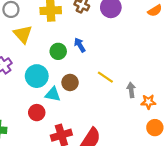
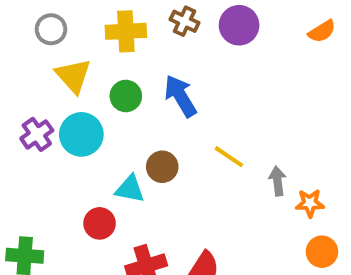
blue arrow: (80, 45) -> (180, 96), size x1.5
green circle: (58, 51) -> (126, 96), moved
cyan circle: (37, 76) -> (81, 134), moved

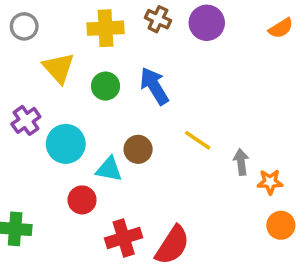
gray circle: (51, 29) -> (24, 26), moved
cyan circle: (81, 134) -> (66, 144), moved

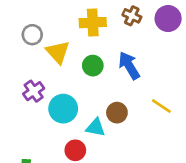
gray circle: (24, 26) -> (32, 35), moved

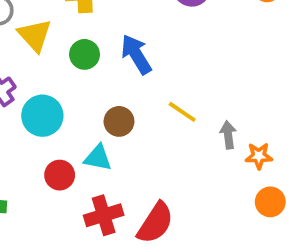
cyan triangle: (95, 127) -> (98, 158), moved

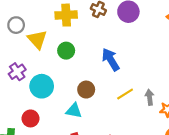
blue arrow: (136, 54) -> (111, 60), moved
yellow line: (182, 112) -> (125, 94), moved, turned -66
red circle: (60, 175) -> (31, 118), moved

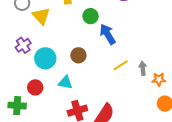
green circle: (66, 51) -> (91, 16), moved
brown circle: (86, 90) -> (78, 55), moved
cyan triangle: (74, 111) -> (65, 82), moved

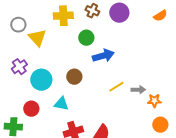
blue arrow: (108, 34) -> (103, 56), turned 105
gray arrow: (143, 68) -> (138, 90), turned 96

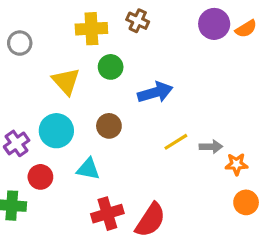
purple circle: (119, 13) -> (214, 24), moved
yellow triangle: (37, 38) -> (66, 81), moved
green circle: (86, 38) -> (111, 67), moved
purple cross: (19, 67) -> (17, 143), moved

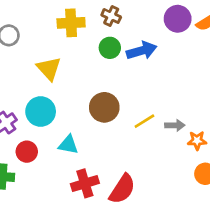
green circle: (111, 67) -> (110, 48), moved
blue arrow: (155, 92) -> (142, 51), moved
brown circle: (109, 126) -> (104, 107), moved, size x1.4

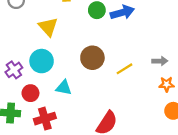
gray arrow: (175, 125) -> (160, 61), moved
red cross: (85, 183) -> (45, 119), moved

